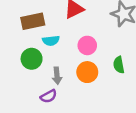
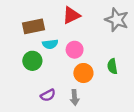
pink circle: (87, 45) -> (75, 50), moved
gray arrow: (57, 76) -> (75, 97), moved

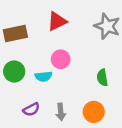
cyan semicircle: (50, 44) -> (44, 76), moved
orange circle: (83, 73) -> (94, 112), moved

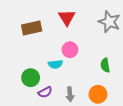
red triangle: (57, 21) -> (67, 18), turned -36
green circle: (14, 72) -> (31, 78), moved

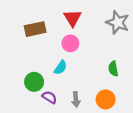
pink circle: (70, 50) -> (70, 43), moved
cyan semicircle: (55, 64) -> (60, 68), turned -48
purple semicircle: (45, 92) -> (49, 97), turned -120

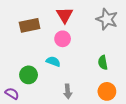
cyan semicircle: (60, 68) -> (53, 61), turned -104
purple semicircle: (49, 97) -> (12, 93), moved
orange circle: (106, 99) -> (107, 91), moved

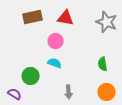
red triangle: (65, 15) -> (66, 18), turned -48
brown rectangle: (30, 25) -> (33, 17), moved
pink circle: (63, 39) -> (56, 41), moved

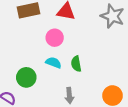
green semicircle: (103, 64) -> (76, 64), moved

